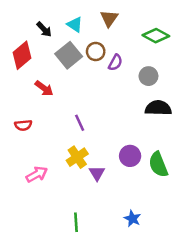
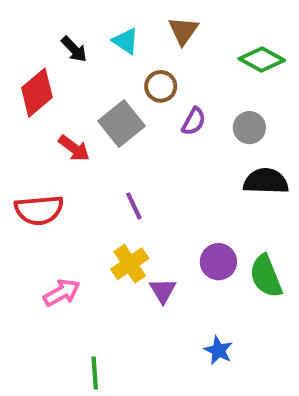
gray square: (69, 55) -> (121, 123), moved
purple semicircle: (115, 63) -> (194, 121), moved
red semicircle: (23, 125) -> (39, 210), size x1.6
blue star: (132, 219) -> (218, 350), moved
green line: (76, 222) -> (95, 373), moved

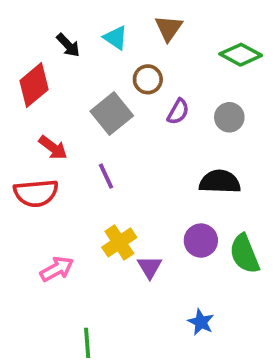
red arrow: (74, 148) -> (53, 148), moved
black semicircle: (266, 181) -> (220, 182), moved
purple line: (134, 206) -> (106, 176), moved

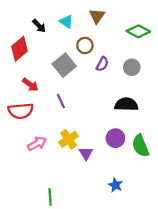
pink arrow: (57, 269) -> (37, 144), moved

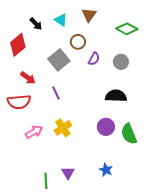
purple triangle: (86, 153) -> (68, 173), moved

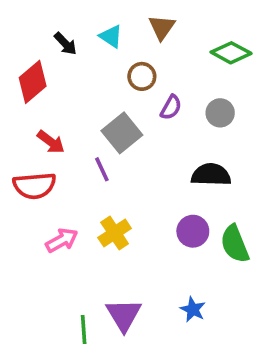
gray square: (59, 60) -> (122, 133), moved
purple triangle: (68, 173) -> (124, 315), size x1.5

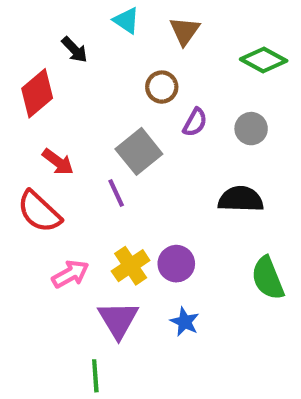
cyan triangle: (111, 36) -> (126, 21), moved
red semicircle: (34, 186) -> (39, 212), turned 48
purple circle: (193, 231) -> (176, 264), moved
blue star: (193, 309) -> (185, 322), moved
purple triangle: (124, 315) -> (118, 320), moved

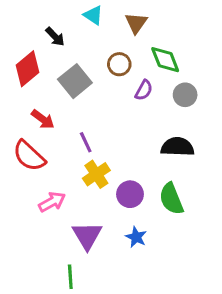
green diamond: (264, 60) -> (165, 60), moved, turned 40
gray square: (139, 151) -> (75, 81), moved
yellow cross: (131, 266) -> (96, 174), moved
green semicircle: (268, 278) -> (171, 199), moved

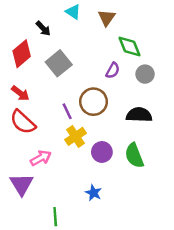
brown circle: (119, 64) -> (93, 102), moved, size x1.5
red arrow: (43, 119) -> (20, 93), moved
purple triangle: (87, 235) -> (22, 184), moved
blue star: (136, 237) -> (93, 193), moved

